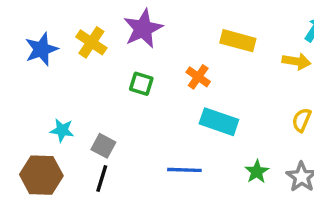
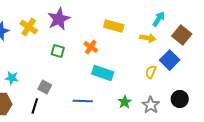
gray square: (103, 146) -> (45, 87), moved

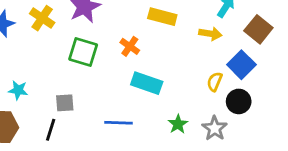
green square: (58, 51) -> (83, 52), size x1.5
gray square: (45, 87) -> (65, 103), turned -32
black circle: (180, 99) -> (239, 101), moved

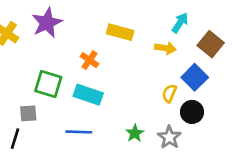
green square: (83, 52) -> (48, 84), moved
cyan rectangle: (147, 83) -> (88, 95), moved

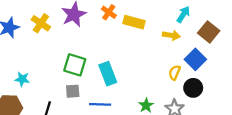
orange cross: (89, 60) -> (109, 12), moved
cyan rectangle: (88, 95) -> (108, 74), turned 50
gray square: (28, 113) -> (73, 91), moved

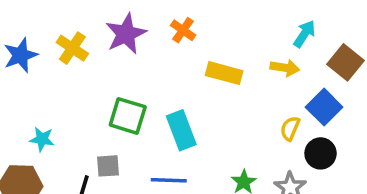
yellow rectangle: (134, 22) -> (224, 73), moved
gray square: (73, 91) -> (108, 166), moved

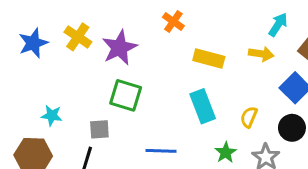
purple star: (126, 34) -> (119, 48), moved
yellow semicircle: (290, 128) -> (249, 117), moved
cyan rectangle: (181, 130) -> (203, 106), moved
gray square: (108, 166) -> (99, 129), moved

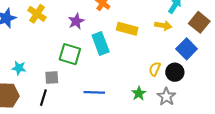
purple star: (119, 48) -> (76, 21), moved, size x0.7
cyan rectangle: (203, 106) -> (101, 44), moved
black circle: (292, 128) -> (175, 72), moved

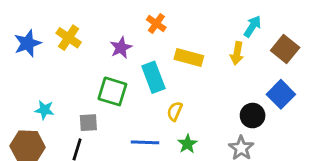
yellow arrow: (163, 26) -> (237, 53), turned 91
blue square: (187, 49) -> (281, 94), moved
yellow semicircle: (155, 69) -> (175, 111), moved
green star: (139, 93) -> (187, 144), moved

